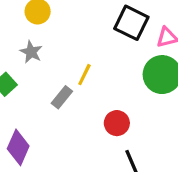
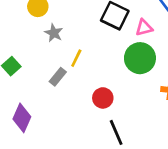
gray star: (31, 52) -> (54, 33), moved

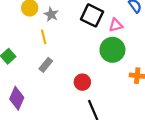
gray star: (54, 33) -> (51, 14), moved
yellow line: (76, 58) -> (44, 37), moved, turned -40

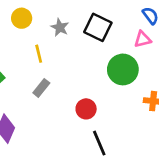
gray star: (51, 14) -> (60, 27), moved
pink triangle: (116, 25) -> (143, 39), moved

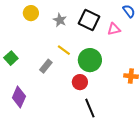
pink triangle: (143, 39) -> (114, 29), moved
yellow line: (39, 54) -> (64, 50), moved, turned -40
green circle: (123, 69) -> (90, 60), moved

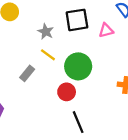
gray star: (60, 20) -> (46, 32), moved
black square: (89, 20) -> (77, 20), turned -35

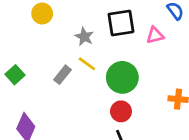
gray rectangle: (27, 73) -> (63, 75), moved
red circle: (67, 92) -> (121, 111), moved

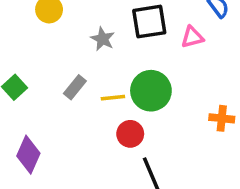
yellow line: (87, 64) -> (113, 98), moved, turned -42
red circle: (121, 111) -> (130, 134), moved

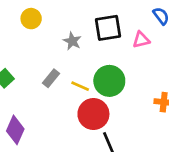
yellow line: (113, 98) -> (80, 86), turned 30
red circle: (130, 134) -> (93, 114), size x1.5

